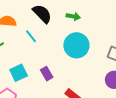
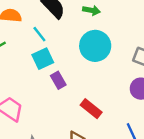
cyan square: (19, 73) -> (43, 59), moved

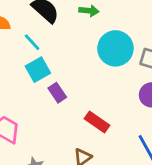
cyan circle: (95, 46) -> (115, 48), moved

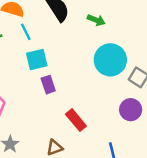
cyan line: (32, 42) -> (26, 32), moved

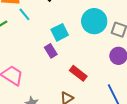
cyan square: (37, 59) -> (60, 32), moved

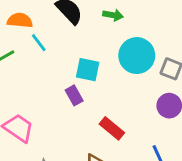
cyan square: (60, 32) -> (88, 70), turned 36

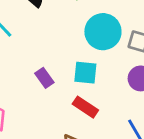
cyan square: (88, 70) -> (85, 73), moved

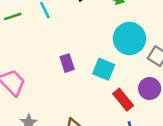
red rectangle: (85, 107) -> (123, 100), moved

